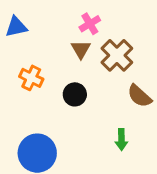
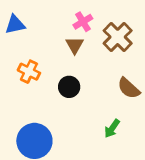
brown cross: (117, 55) -> (118, 37), moved
green arrow: (121, 140) -> (112, 128), turned 36

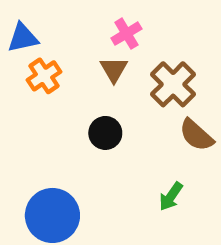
brown cross: (118, 37) -> (173, 84), moved
orange cross: (29, 72) -> (44, 76), moved, turned 30

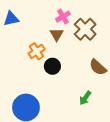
orange cross: (44, 76) -> (37, 51), moved
brown cross: (173, 84) -> (85, 29), moved

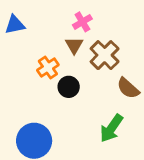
brown cross: (85, 29) -> (105, 55), moved
green arrow: (85, 98) -> (111, 128), size x1.5

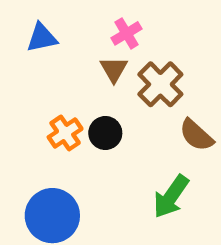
blue triangle: (15, 25) -> (42, 38), moved
orange cross: (48, 67) -> (65, 133), moved

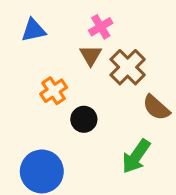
orange cross: (65, 133) -> (54, 91), moved
black circle: (105, 133) -> (84, 119), moved

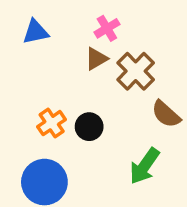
brown triangle: (91, 55) -> (96, 59), turned 30
orange cross: (54, 91) -> (52, 123), moved

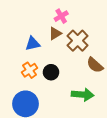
blue triangle: (36, 32) -> (33, 44), moved
green arrow: (145, 166) -> (83, 95), turned -120

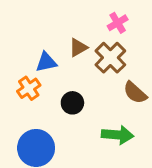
pink cross: (61, 16) -> (118, 23), moved
orange cross: (30, 70) -> (29, 88), moved

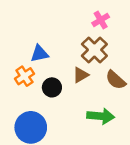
brown triangle: (78, 48) -> (81, 75), moved
black circle: (72, 103) -> (52, 87), moved

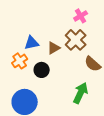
brown triangle: (81, 75) -> (54, 48), moved
green arrow: (101, 116) -> (81, 93), turned -70

